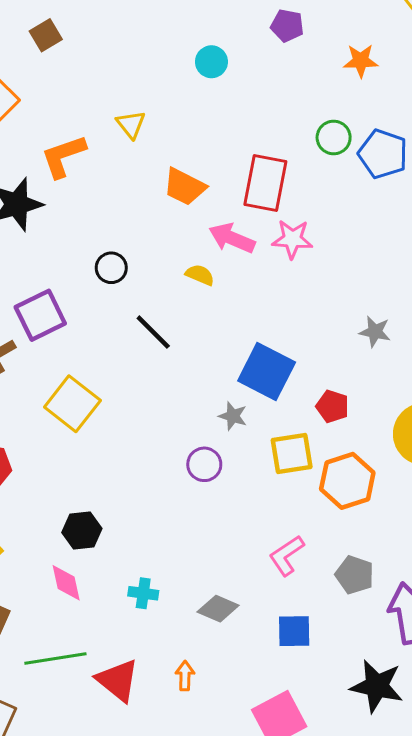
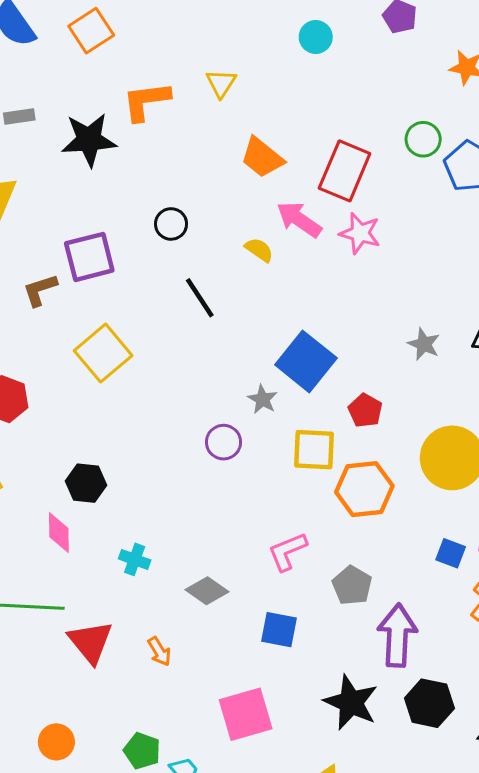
orange arrow: (185, 676) -> (159, 651), turned 136

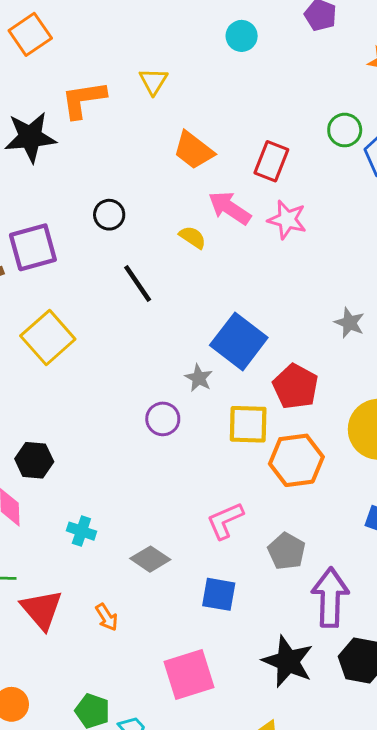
red rectangle: (345, 171) -> (271, 161), size x0.7
red pentagon: (365, 411) -> (296, 386), size x1.4

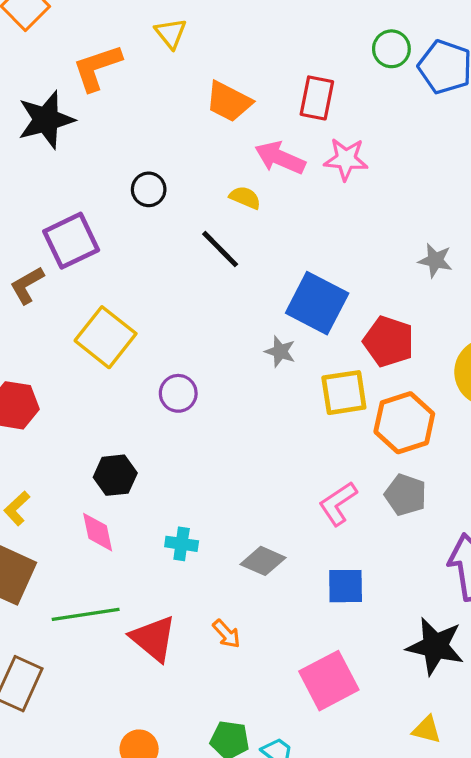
black line: (138, 284) -> (220, 249), moved
purple circle: (163, 419) -> (178, 393), moved
gray pentagon: (287, 551) -> (405, 495), moved

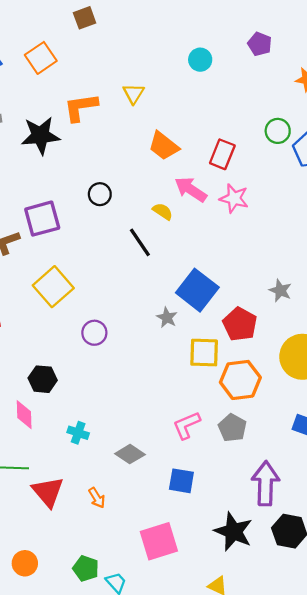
gray star: (435, 260) -> (280, 291), moved

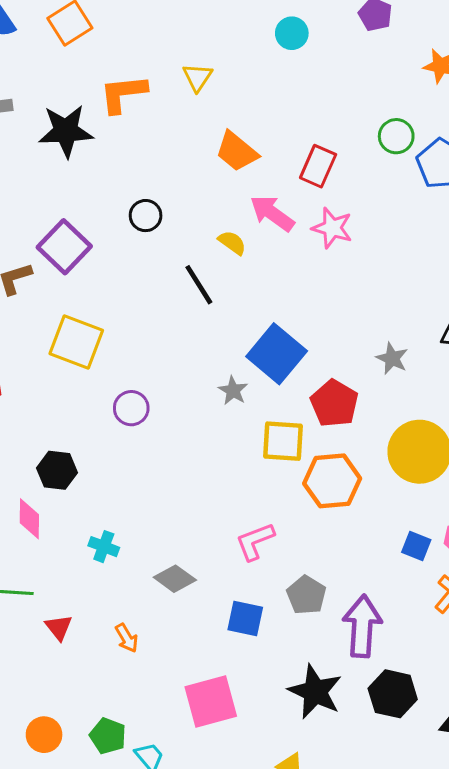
purple square: (42, 219) -> (64, 247), turned -33
yellow square: (53, 287) -> (76, 342), turned -30
gray pentagon: (232, 428) -> (306, 595), moved
red triangle: (48, 492) -> (59, 627), size x0.6
orange circle: (25, 563) -> (44, 735), moved

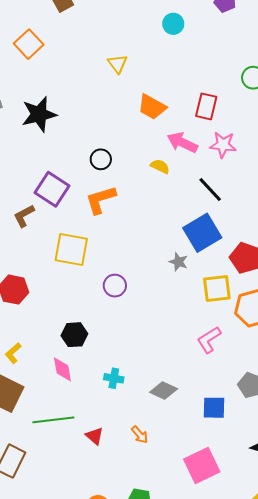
orange L-shape: (123, 94) -> (101, 200), moved
black line: (199, 285) -> (210, 190), moved
blue square: (277, 354) -> (202, 233), turned 30
pink L-shape: (255, 541) -> (209, 340), moved

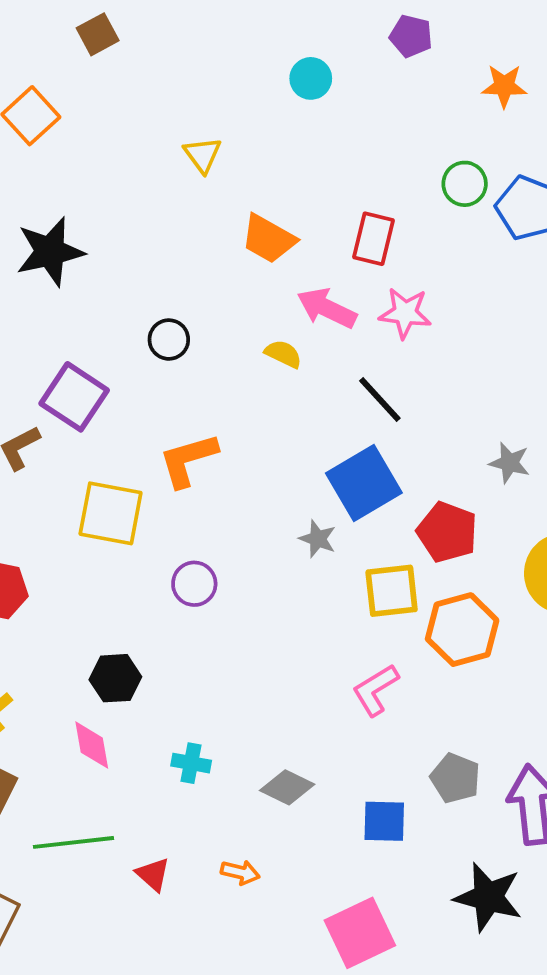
orange L-shape: (101, 200) -> (188, 460), moved
orange arrow: (140, 435) -> (240, 872), turned -36

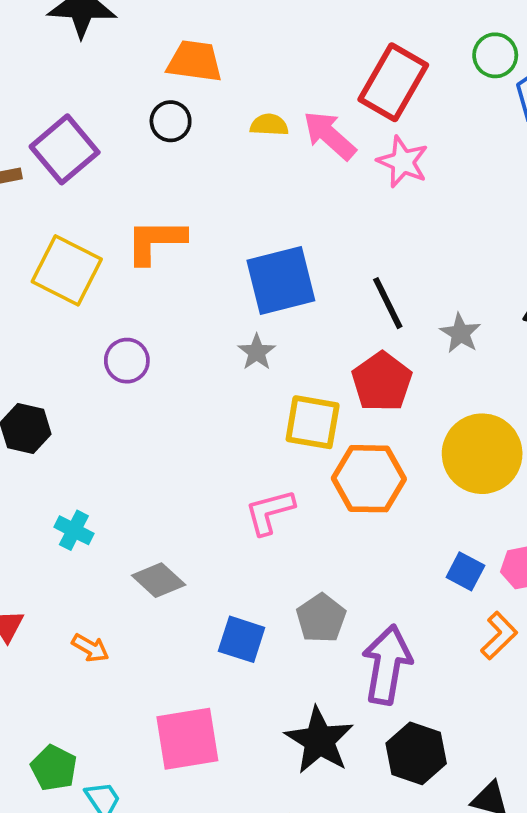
orange trapezoid: (268, 239) -> (195, 61), moved, turned 142
red rectangle: (373, 239) -> (393, 82), size x1.4
yellow semicircle: (283, 354) -> (269, 125), moved, turned -39
black line: (380, 400) -> (388, 303), moved
blue square: (364, 483) -> (281, 281), moved

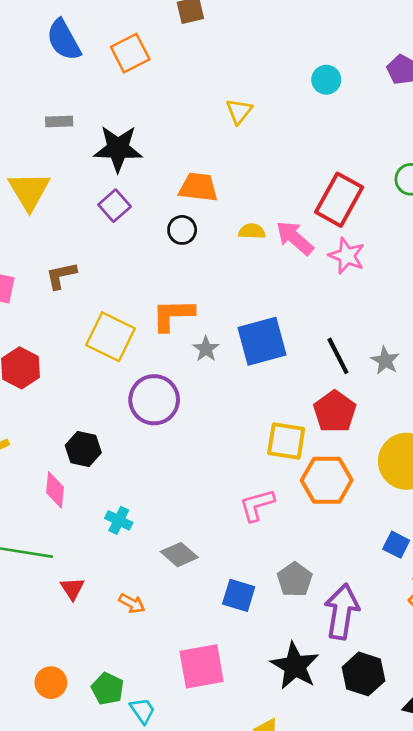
purple square: (65, 149) -> (115, 206), moved, size x0.7
gray star: (460, 333) -> (385, 360), moved
gray star: (257, 352) -> (206, 349), moved
purple circle: (127, 361) -> (154, 400), size x1.6

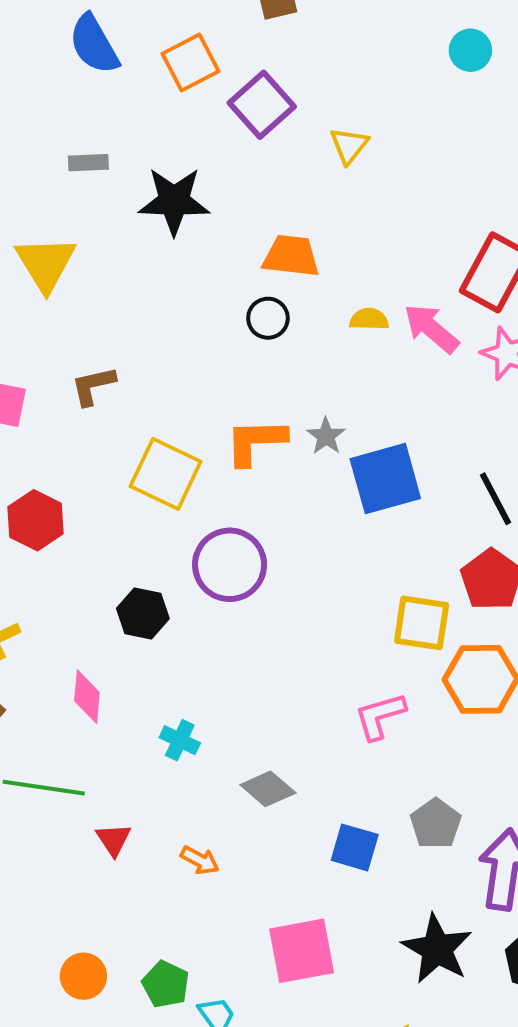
cyan circle: (326, 80) -> (470, 50), moved
purple square: (115, 206) -> (262, 105), moved, size x1.4
gray star: (206, 349) -> (326, 436), moved
black hexagon: (83, 449) -> (143, 614), moved

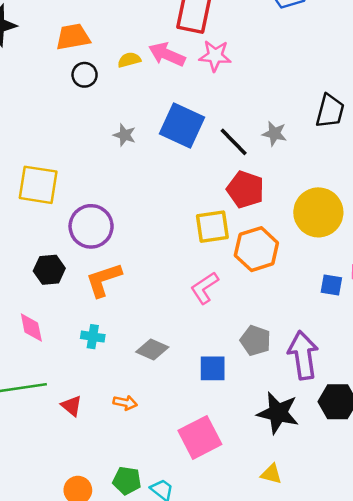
black circle: (268, 318) -> (85, 75), moved
orange L-shape: (256, 442) -> (104, 280), moved
blue square: (385, 479) -> (182, 125), moved, turned -33

